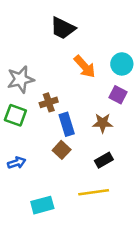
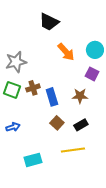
brown cross: (49, 102) -> (33, 88), moved
brown square: (62, 150) -> (57, 123), moved

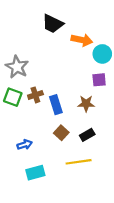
orange arrow: (66, 52) -> (82, 40), moved, turned -36
gray star: (16, 62) -> (17, 67), turned -30
purple square: (92, 74) -> (99, 80), turned -32
blue arrow: (13, 127) -> (25, 145), moved

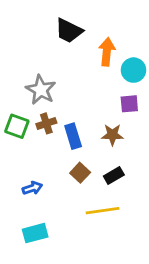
orange arrow: (82, 40) -> (107, 52), turned -96
gray star: (17, 67) -> (41, 90), moved
cyan rectangle: (35, 173) -> (35, 233), moved

